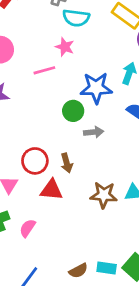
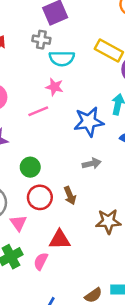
green circle: (73, 111) -> (30, 167), moved
red triangle: (51, 190) -> (60, 240), moved

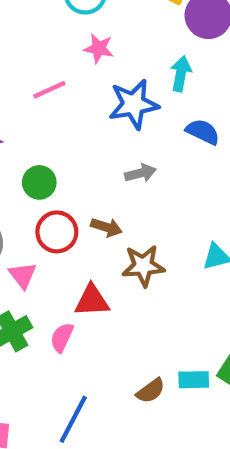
pink star: (54, 87) -> (99, 48), moved
brown arrow: (70, 196) -> (106, 227), turned -48
brown star: (108, 221) -> (143, 266), moved

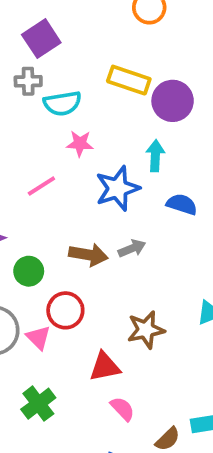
green circle: (39, 182) -> (29, 271), moved
brown arrow: (106, 227) -> (88, 255), moved, size x1.4
pink triangle: (23, 275) -> (38, 338), moved
pink semicircle: (62, 337) -> (122, 409), moved, turned 120

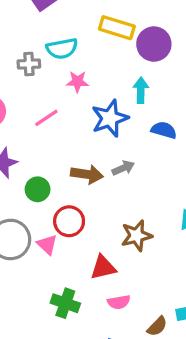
gray cross: (28, 81) -> (29, 64), moved
green cross: (38, 404) -> (65, 303), moved, turned -32
pink semicircle: (122, 409) -> (119, 302), turned 125

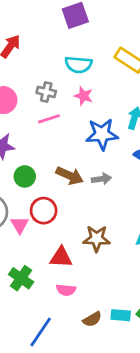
gray cross: (29, 64) -> (46, 92), moved

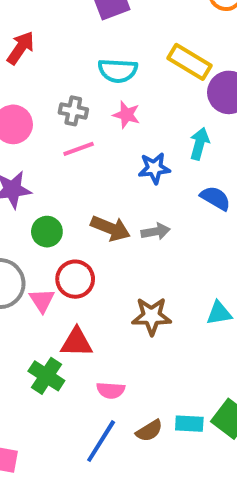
blue star: (102, 134) -> (154, 168), size x0.7
red triangle: (61, 257) -> (77, 342), moved
blue line: (41, 332) -> (101, 441), moved

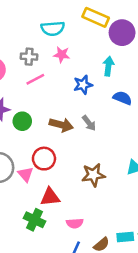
gray arrow: (156, 231) -> (89, 123), turned 70
green circle: (47, 232) -> (22, 121), moved

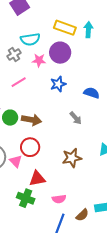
purple circle: (122, 33) -> (60, 53), moved
gray cross: (29, 57) -> (14, 54), moved, turned -32
cyan arrow: (108, 66) -> (88, 30), moved
gray arrow: (89, 123) -> (76, 118), moved
brown arrow: (61, 125) -> (32, 120), moved

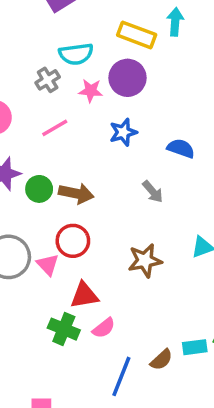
cyan arrow: (88, 30) -> (175, 22), moved
pink semicircle: (59, 199) -> (104, 328), moved, turned -32

